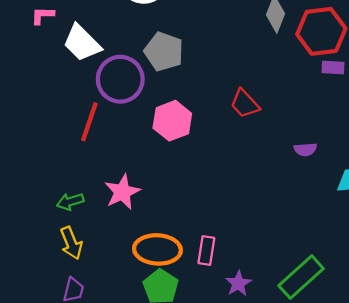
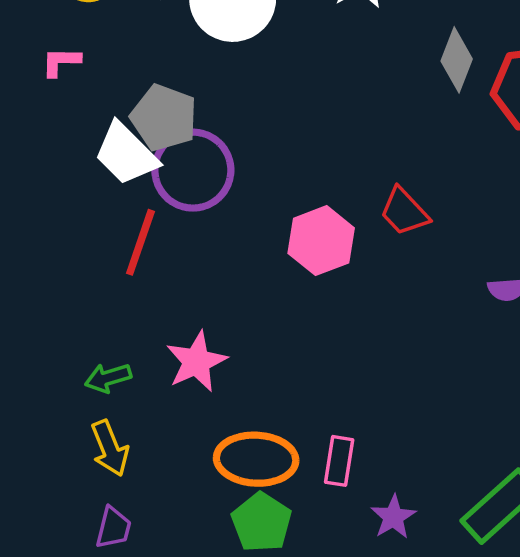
white trapezoid: (82, 43) -> (126, 154), moved
gray pentagon: (164, 52) -> (164, 118), moved
pink hexagon: (172, 121) -> (321, 241), moved

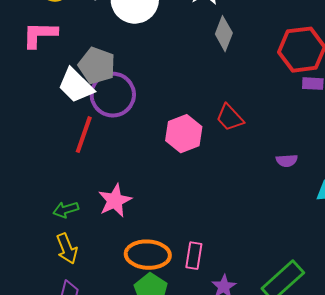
gray diamond: (457, 60) -> (224, 34), moved
pink L-shape: (61, 62) -> (40, 35), size x1.6

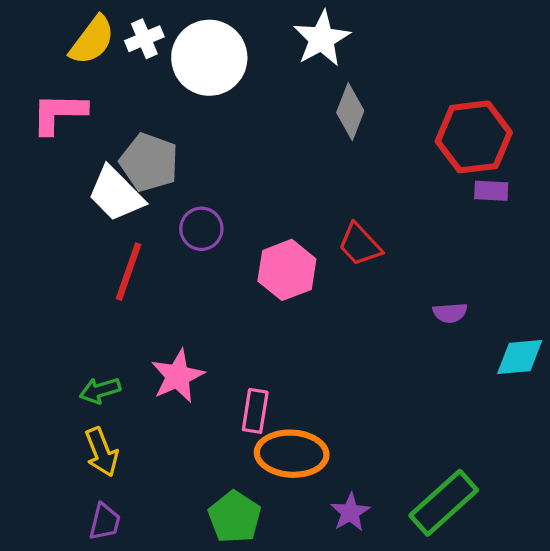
purple circle: (113, 95) -> (201, 229), moved, size x0.6
orange ellipse: (148, 255) -> (292, 454), moved
pink rectangle: (194, 256) -> (255, 411), moved

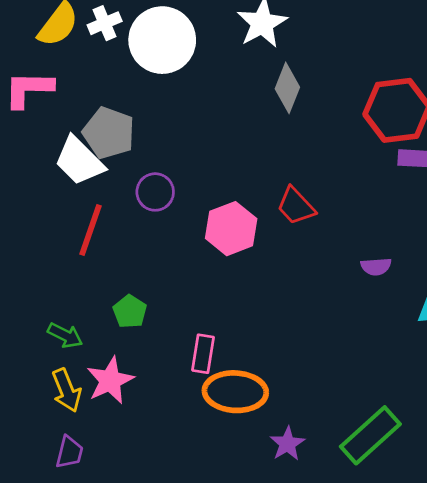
pink star: (178, 376) -> (110, 380), moved
green arrow: (100, 390) -> (65, 335), turned -136
green pentagon: (235, 517) -> (130, 312), moved, size x0.7

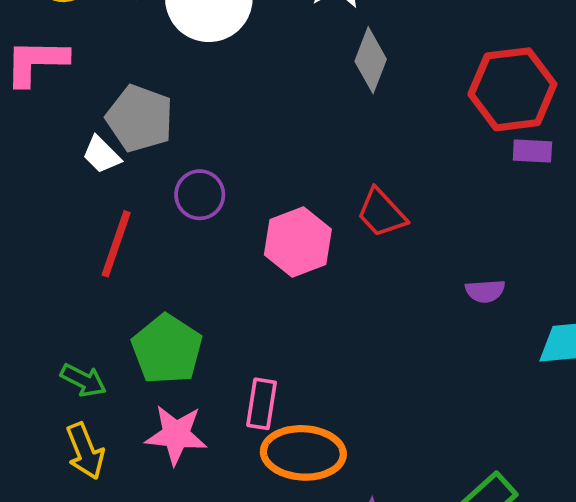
white trapezoid: (79, 161) -> (102, 155), size x0.6
green pentagon: (130, 312) -> (167, 349), size x1.6
pink star: (110, 380) -> (176, 435), moved, turned 30

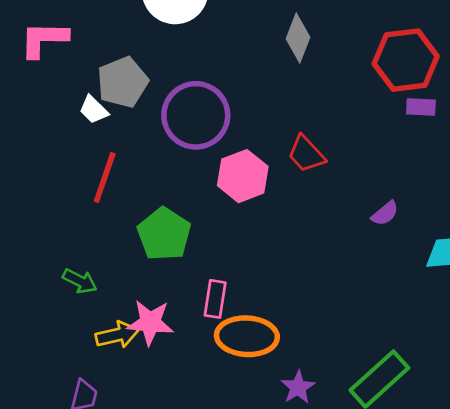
gray pentagon: (140, 118) -> (123, 82), turned 30
purple circle: (200, 195) -> (196, 115), moved, size x1.8
purple semicircle: (485, 291) -> (385, 213), turned -36
green pentagon: (167, 349) -> (164, 234), moved
yellow arrow: (85, 451) -> (117, 335), moved, turned -81

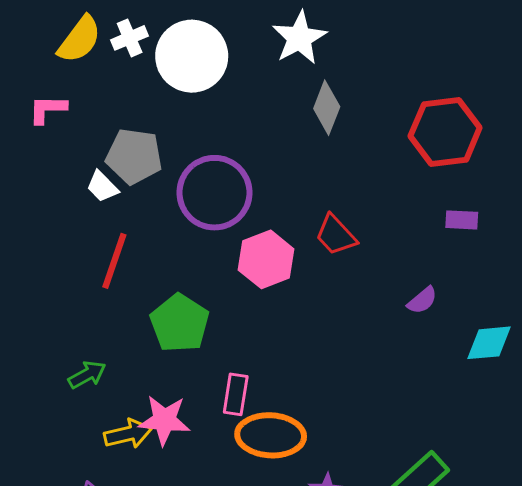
pink L-shape: (44, 39) -> (48, 109), size x0.7
gray pentagon: (123, 82) -> (134, 156), turned 30
purple rectangle: (421, 107) -> (462, 220), moved
green arrow: (80, 281) -> (87, 375), turned -56

